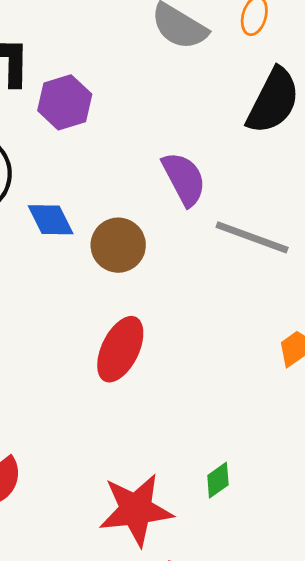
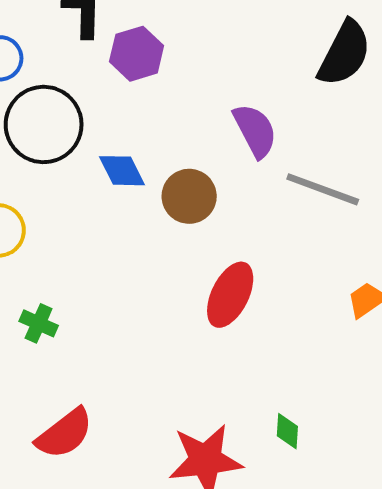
red ellipse: (120, 349) -> (230, 295), moved
green diamond: (218, 480) -> (287, 431), turned -51

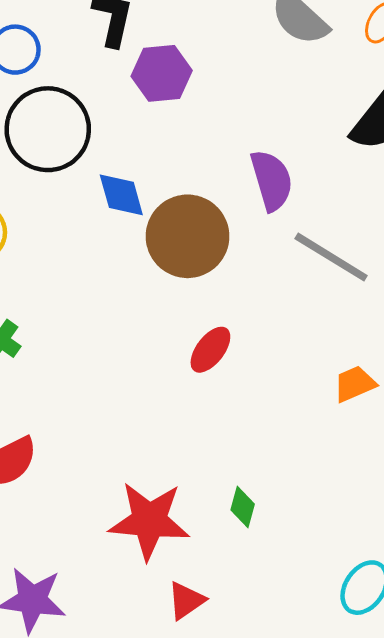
brown circle: (189, 196) -> (188, 236), size x1.4
red ellipse: (230, 295) -> (210, 350), size x0.7

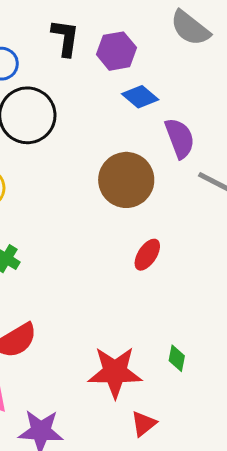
purple hexagon: (162, 73) -> (116, 51), moved
blue diamond: (121, 195) -> (140, 97), moved, turned -30

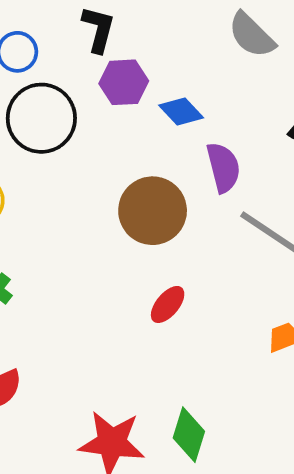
purple hexagon: (116, 51) -> (124, 82), moved
green diamond: (177, 358) -> (189, 435), size x1.6

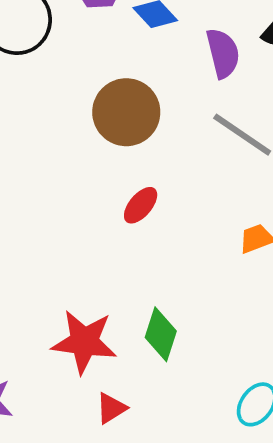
purple semicircle: (223, 167) -> (223, 53), moved

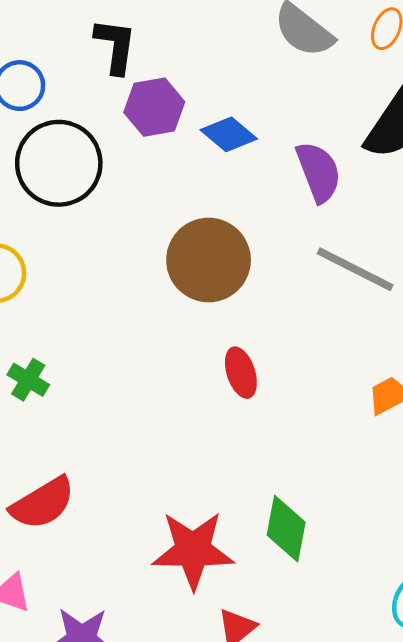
red ellipse: (141, 205) -> (241, 373), turned -51

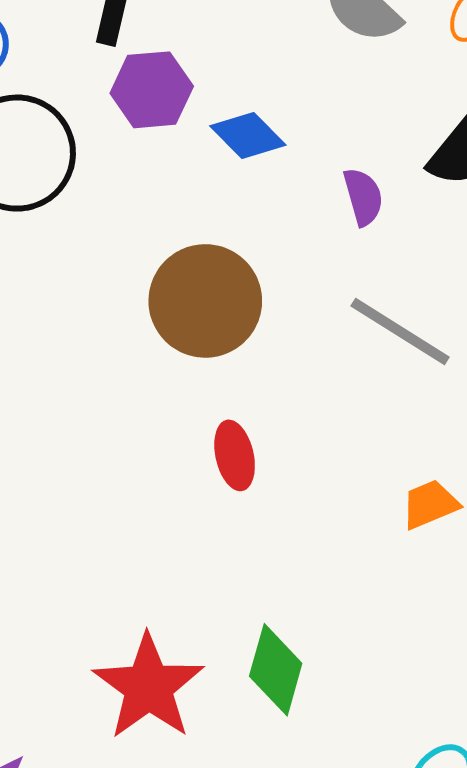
purple semicircle: (319, 172) -> (363, 197), size x0.7
red star: (193, 550) -> (148, 687), turned 30

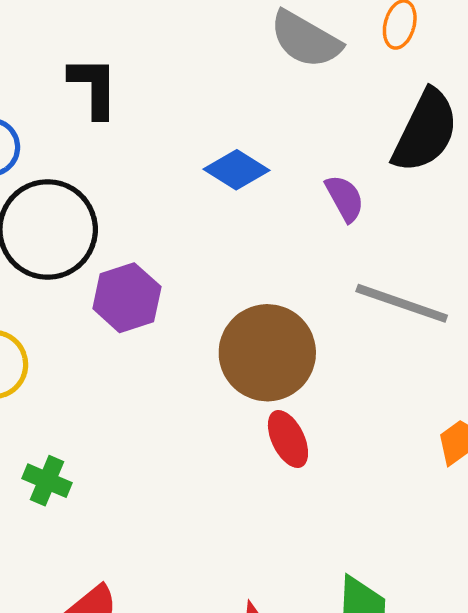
purple hexagon: (152, 90) -> (127, 298), moved
brown circle: (205, 301) -> (267, 353), moved

